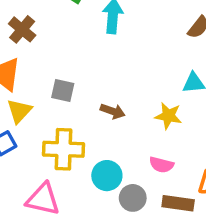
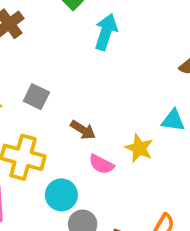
pink semicircle: (161, 165) -> (101, 164), moved

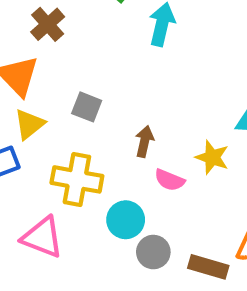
brown arrow: (83, 130) -> (144, 141), turned -105

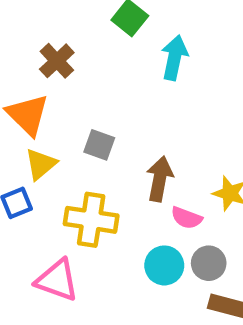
brown arrow: (144, 141) -> (160, 179), size x1.4
cyan circle: (126, 220) -> (164, 265), moved
gray circle: (153, 252) -> (209, 263), moved

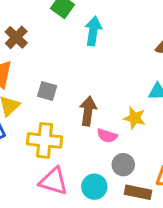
cyan circle: (164, 265) -> (94, 187), moved
pink triangle: (57, 280) -> (54, 181), moved

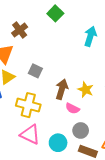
cyan arrow: (93, 31) -> (90, 36), moved
yellow star: (135, 118) -> (86, 90), moved

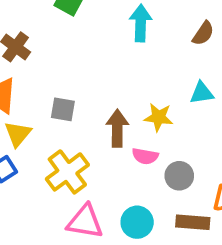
yellow cross: (28, 105) -> (67, 172), turned -35
gray circle: (81, 130) -> (179, 176), moved

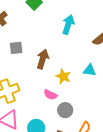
gray square: (63, 109) -> (16, 48), moved, turned -32
brown arrow: (117, 128) -> (43, 59), moved

